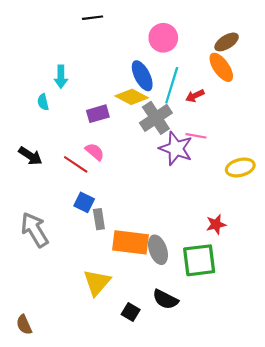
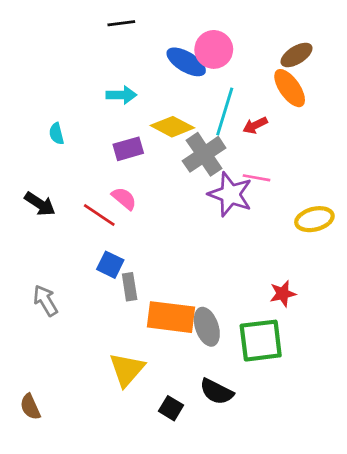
blue ellipse: (142, 76) -> (186, 62), moved, turned -32
cyan arrow: (61, 77) -> (121, 95), moved, turned -90
gray arrow: (35, 230) -> (45, 301), size x0.7
brown semicircle: (24, 325) -> (30, 407), moved

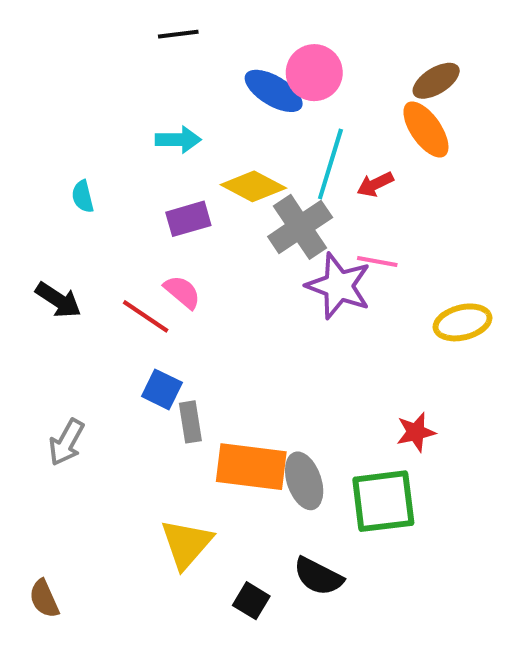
gray arrow: (45, 301) -> (66, 442), turned -120

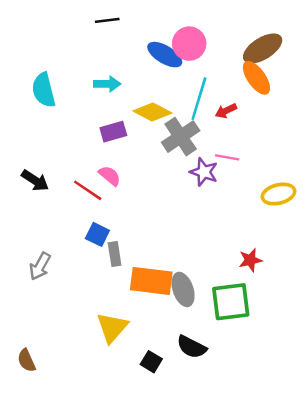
brown ellipse: (436, 81) -> (263, 48), size x1.4
cyan semicircle: (83, 197) -> (44, 90), moved, size x1.8
purple star: (339, 286) -> (204, 172), size x0.7

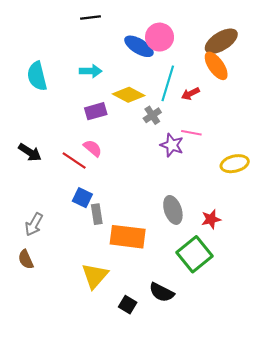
gray cross: (181, 137) -> (152, 115), size x0.6
gray ellipse: (183, 289) -> (173, 210), moved
green square: (231, 302) -> (195, 254), turned -32
brown semicircle: (26, 360) -> (26, 259), moved

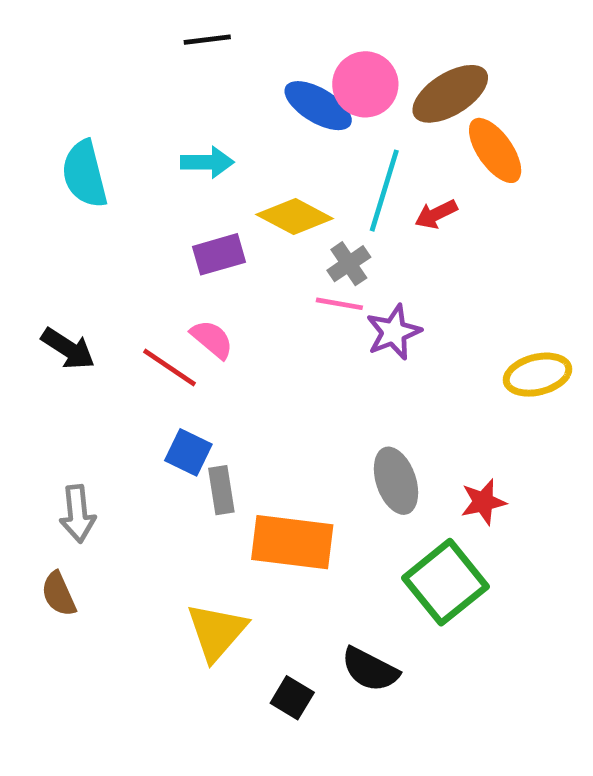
brown ellipse: (221, 41) -> (450, 94), moved
pink line: (191, 133) -> (339, 304), moved
purple star: (172, 145) -> (394, 332), turned 30
gray arrow: (34, 224) -> (77, 514), turned -35

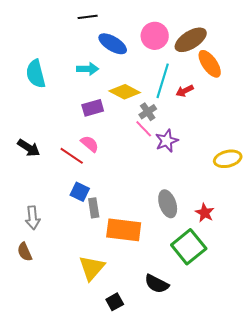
blue ellipse: (318, 106) -> (113, 44), moved
pink line: (339, 304) -> (144, 129), turned 36
red star: (483, 502) -> (205, 213), turned -30
black square: (292, 698) -> (115, 302), moved, turned 30

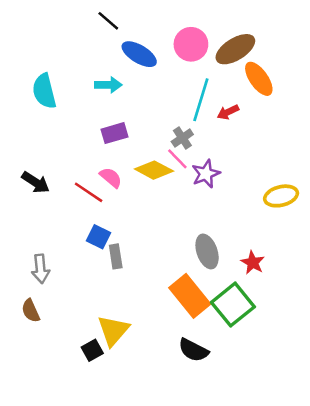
black line: (88, 17) -> (108, 21), turned 48
yellow diamond: (125, 92) -> (154, 170), moved
orange rectangle: (124, 230) -> (190, 296), moved, turned 44
black square: (115, 302) -> (92, 350), moved

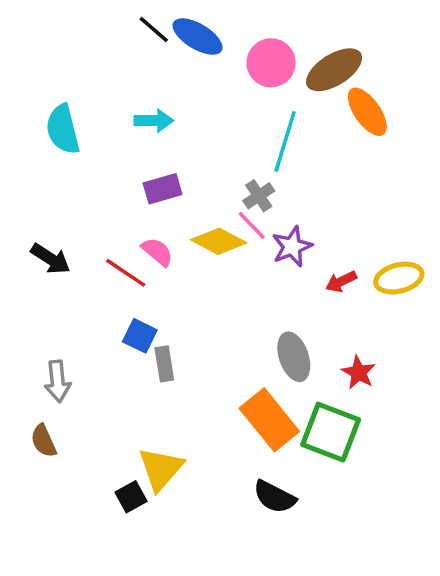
blue ellipse: (139, 54) -> (198, 37), moved
red arrow: (228, 112) -> (341, 282), moved
green square: (233, 305) -> (331, 432), turned -30

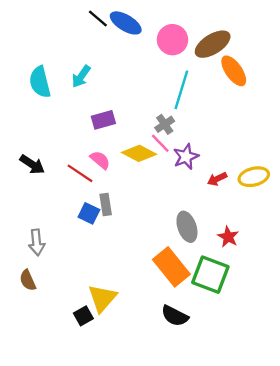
cyan arrow: (154, 121) -> (81, 76), moved, turned 125
gray rectangle: (164, 364) -> (106, 205), moved

